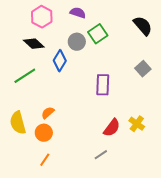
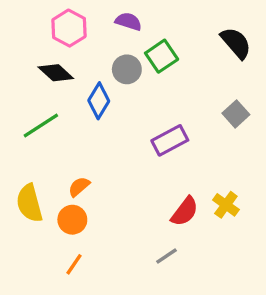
purple rectangle: (103, 85) -> (170, 140), turned 60

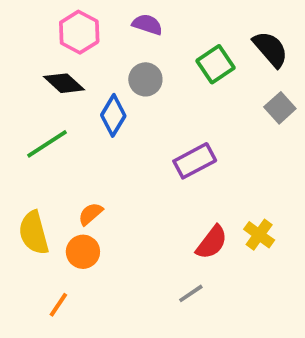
green square: (162, 56) -> (216, 64), moved
gray square: (236, 114) -> (280, 108), moved
orange line: (74, 264) -> (58, 305), moved

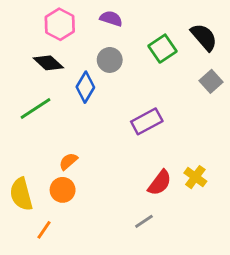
yellow semicircle: (34, 233) -> (21, 194), moved

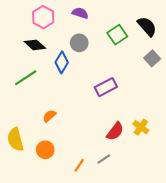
orange circle: (63, 190) -> (45, 150), moved
orange line: (44, 230) -> (79, 165), moved

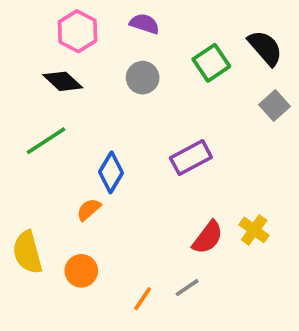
blue diamond: (62, 62) -> (111, 172), moved

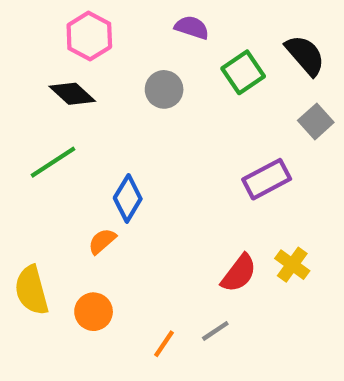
purple semicircle: (144, 24) -> (192, 27), moved
purple rectangle: (191, 158) -> (267, 179), moved

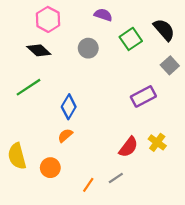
orange semicircle: (102, 241) -> (65, 135), moved

